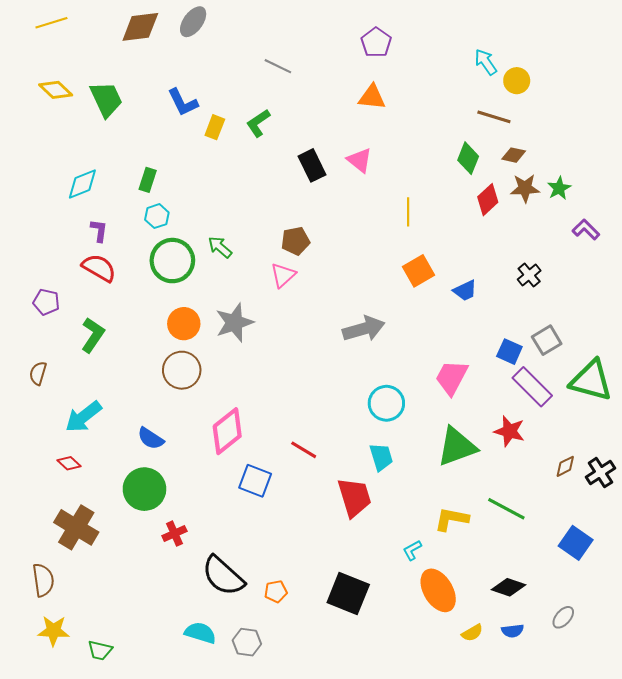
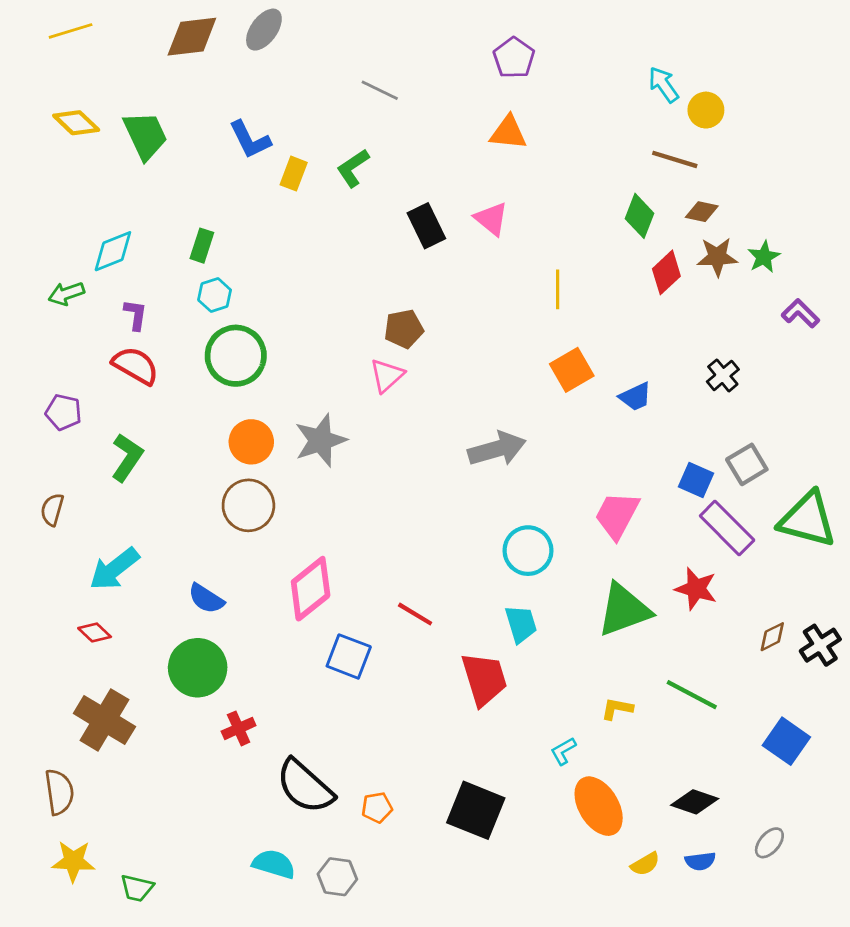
green arrow: (220, 247) -> (66, 294), moved, turned -60
yellow L-shape: (452, 519) -> (617, 709), size x0.7

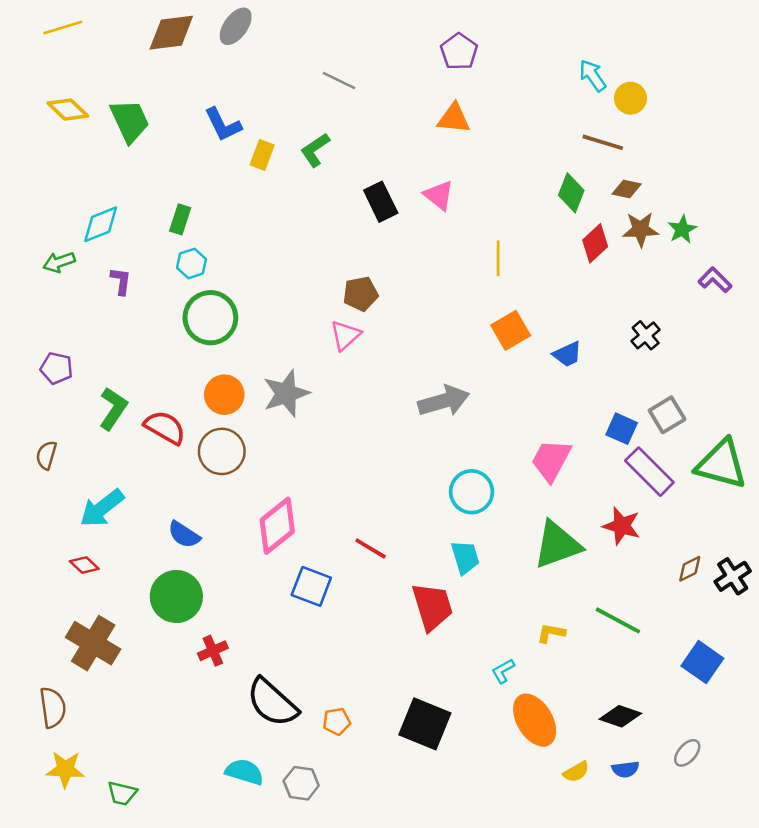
red semicircle: (135, 366) -> (165, 427), moved

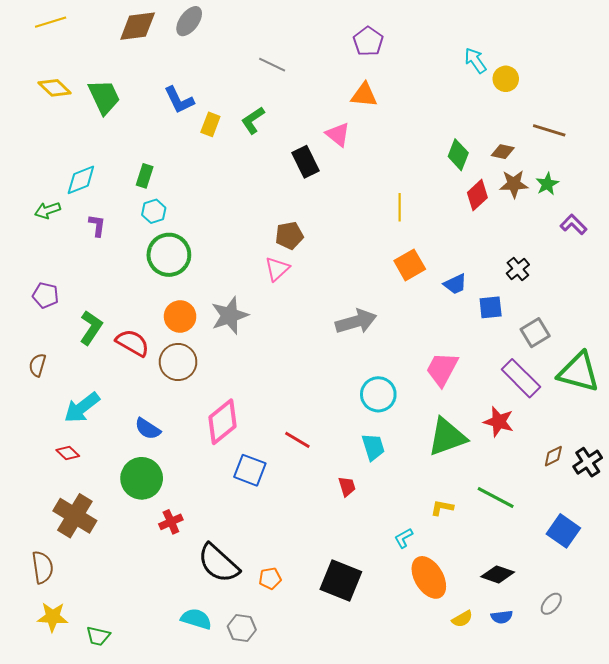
brown line: (603, 142) -> (549, 130), moved
pink triangle: (439, 195) -> (338, 134), moved
blue square: (622, 429) -> (491, 307), moved, turned -30
red trapezoid: (432, 607) -> (347, 486), size x0.5

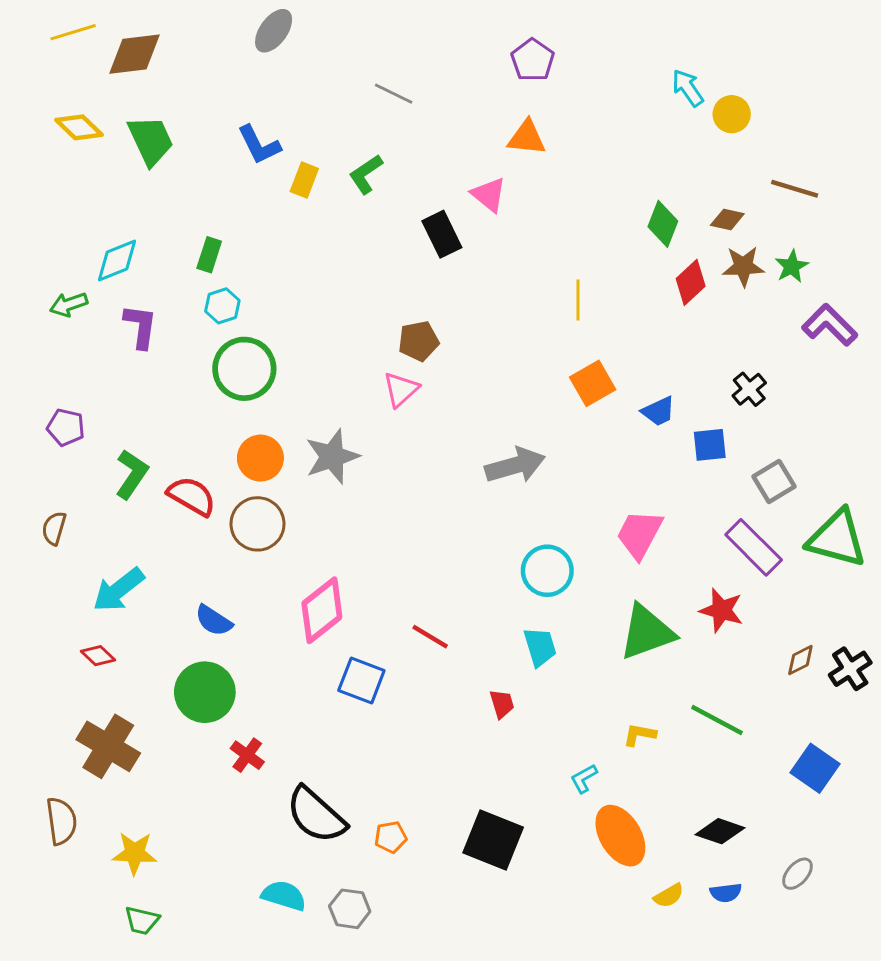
brown diamond: (138, 26) -> (135, 54), moved
purple L-shape: (574, 224) -> (830, 325), size x1.4
purple L-shape: (97, 225) -> (140, 326), size x1.4
red cross: (171, 522) -> (247, 755), turned -30
yellow star: (53, 617) -> (135, 853), moved

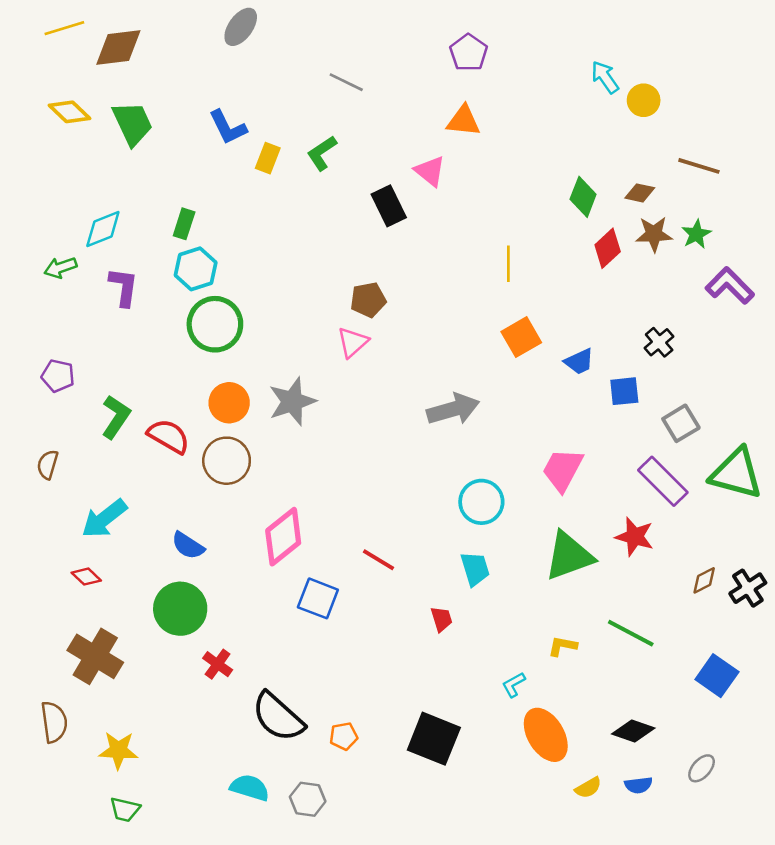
cyan hexagon: (222, 306) -> (196, 269), size x1.4

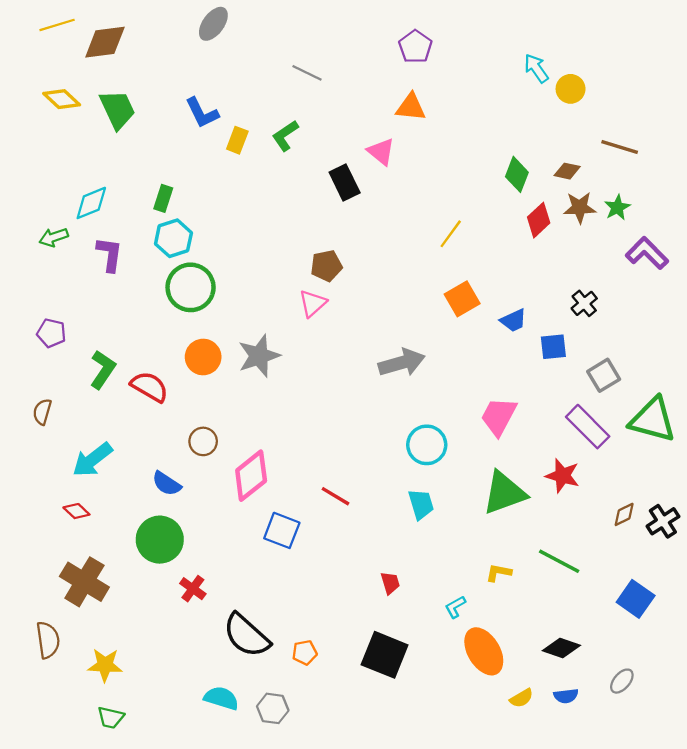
yellow line: (508, 264) -> (451, 234), turned 36
brown circle: (227, 461) -> (203, 441), moved, size x0.7
red trapezoid: (441, 619) -> (390, 583), moved

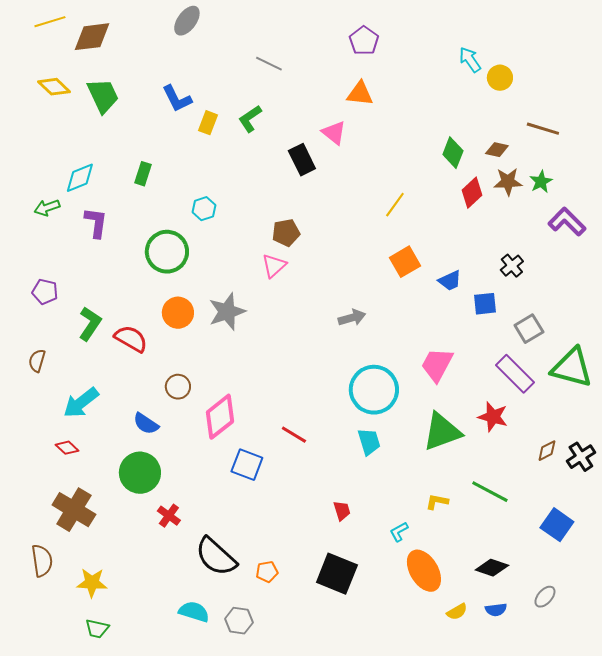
cyan hexagon: (173, 238) -> (204, 209), moved, size x0.7
gray arrow: (402, 363) -> (352, 318), size x0.7
cyan circle: (427, 445) -> (374, 390), size x1.4

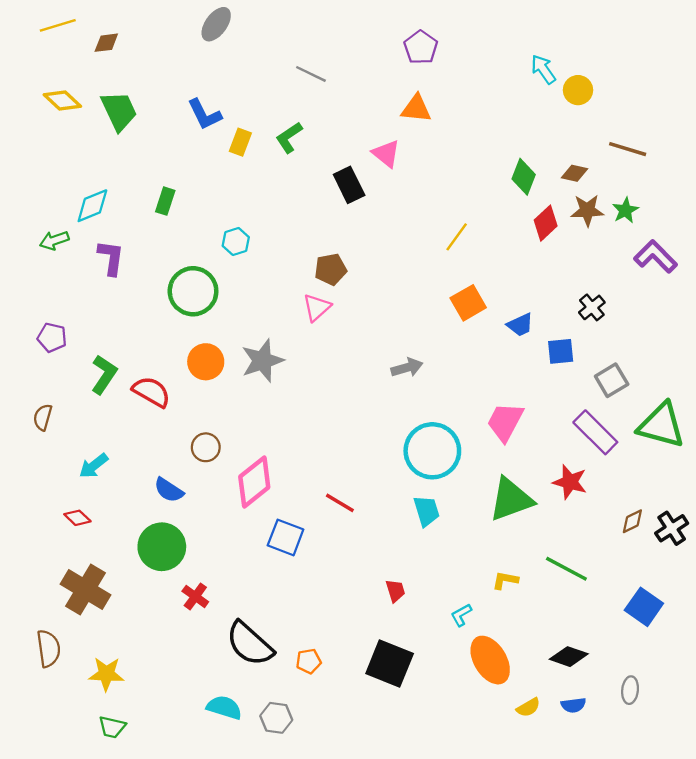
brown diamond: (92, 37) -> (106, 43), size x0.6
cyan arrow: (81, 403) -> (94, 466), size x0.7
gray ellipse: (545, 597) -> (630, 690), turned -35

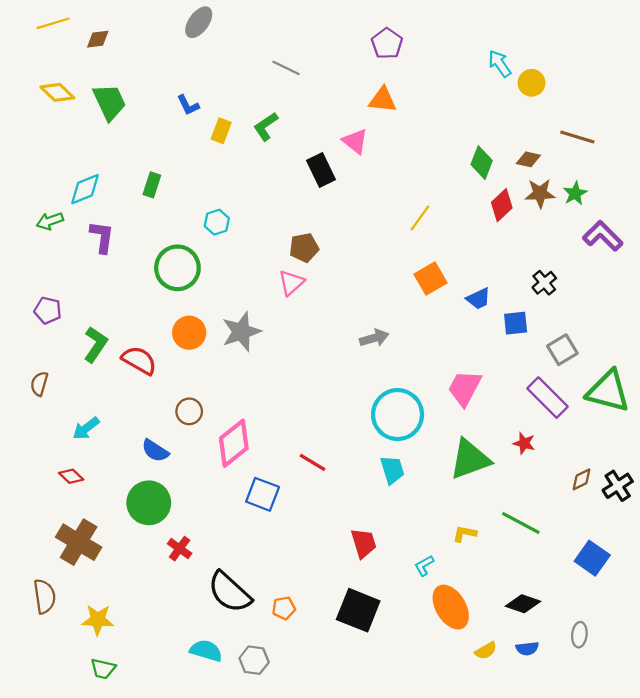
blue L-shape: (205, 114) -> (188, 105), size x0.7
red star: (570, 482) -> (524, 443), size x0.7
red trapezoid: (395, 591) -> (364, 543), size x1.4

